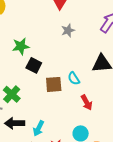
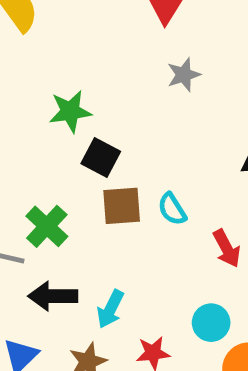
cyan semicircle: (74, 78) -> (172, 209), moved
brown square: (54, 84) -> (122, 206), moved

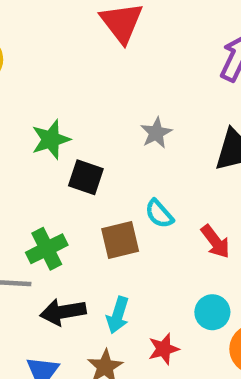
gray star: (184, 75) -> (156, 133), moved
brown square: (122, 206) -> (120, 240), moved
green cross: (47, 226) -> (47, 249), turned 30

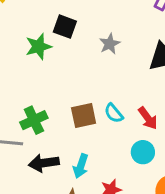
black square: (86, 177) -> (65, 27), moved
cyan semicircle: (159, 214) -> (114, 113), moved
cyan circle: (212, 312) -> (143, 152), moved

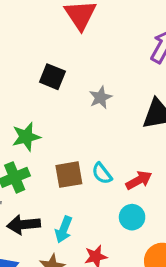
green star: (38, 47) -> (26, 137), moved
red arrow: (148, 118) -> (139, 180), turned -85

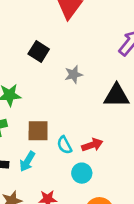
cyan semicircle: (102, 173) -> (64, 145), moved
cyan arrow: (64, 230) -> (27, 161), moved

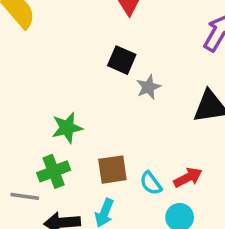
black square: (39, 51) -> (122, 60), moved

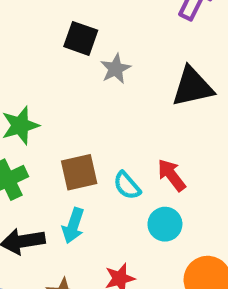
red arrow: (188, 177) -> (171, 175), turned -96

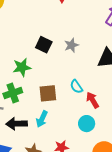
black square: (81, 38) -> (44, 45), moved
cyan semicircle: (127, 185) -> (76, 87), moved

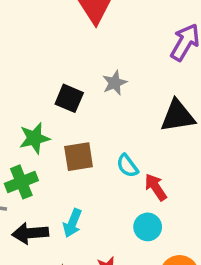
gray star: (71, 45) -> (115, 83), moved
brown square: (48, 93) -> (79, 157), moved

